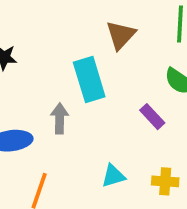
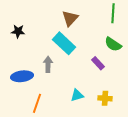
brown triangle: (121, 35) -> (70, 18), moved
cyan rectangle: (89, 80) -> (64, 43), turned -30

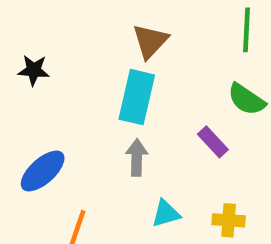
cyan rectangle: (64, 43) -> (137, 97), turned 60
gray arrow: (48, 64) -> (137, 158), moved
blue ellipse: (22, 76) -> (43, 171), turned -35

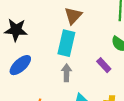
black star: (34, 70) -> (16, 30), size x1.5
blue ellipse: (43, 171) -> (20, 65), moved

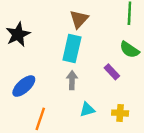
black star: (16, 30) -> (18, 34), turned -30
blue ellipse: (20, 65) -> (24, 86), moved

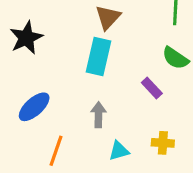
gray arrow: (72, 80) -> (98, 115), moved
cyan triangle: (87, 110) -> (119, 151), moved

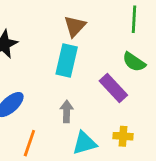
purple rectangle: (152, 88) -> (113, 88), size x1.5
cyan triangle: (119, 151) -> (84, 143), size x1.4

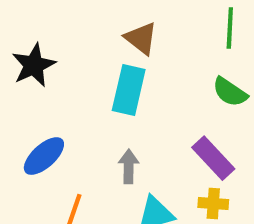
brown triangle: (75, 26) -> (141, 38), turned -35
purple rectangle: (113, 88) -> (213, 158), moved

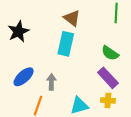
green semicircle: (230, 92) -> (110, 53), moved
gray arrow: (129, 166) -> (51, 82), moved

